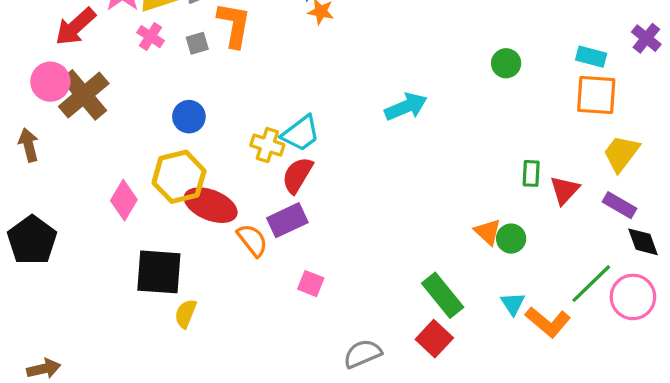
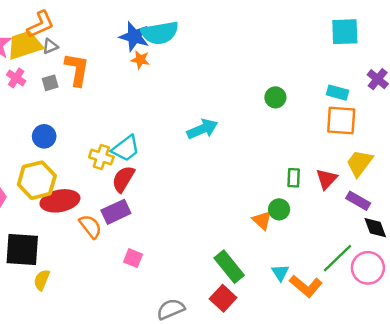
red triangle: (564, 190) -> (327, 179), moved
red ellipse: (211, 205) -> (60, 201), turned -33
green circle: (511, 239) -> (279, 209), moved

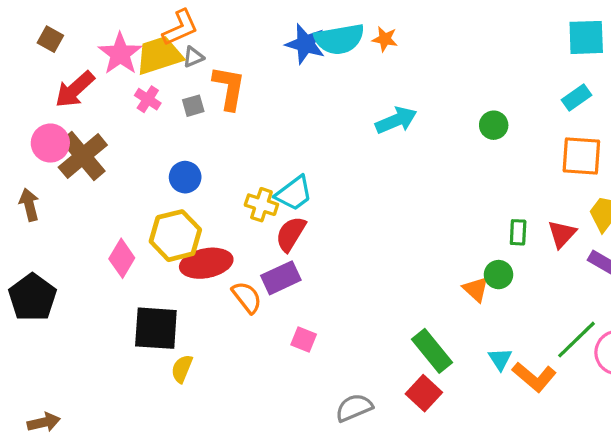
orange star: (140, 60) -> (385, 39), moved
cyan rectangle: (337, 93) -> (576, 98), moved, turned -50
cyan arrow: (202, 129) -> (396, 120), moved

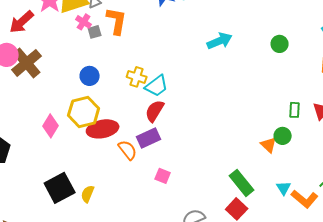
pink cross: (148, 99) -> (84, 22), moved
yellow cross: (261, 205) -> (137, 77), moved
black square: (156, 328) -> (60, 188), moved, turned -32

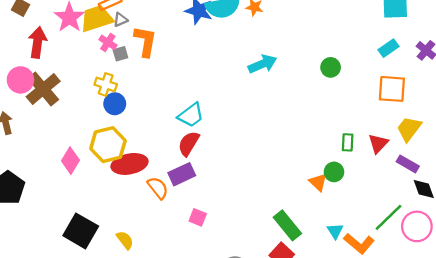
red arrow: (22, 22) -> (38, 42), turned 140
yellow cross: (137, 77) -> (106, 84), moved
black square: (60, 188) -> (81, 231), turned -32
yellow semicircle: (88, 194) -> (125, 240), moved, turned 120

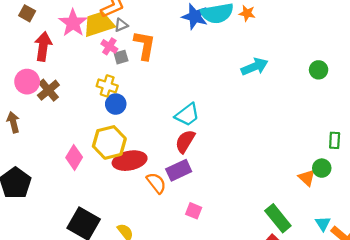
brown cross: (43, 89) -> (48, 90), size x0.7

